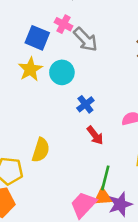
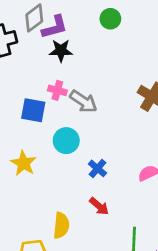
yellow star: (30, 69) -> (23, 163), moved
red arrow: (95, 135) -> (99, 206), moved

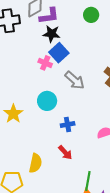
gray arrow: (83, 101) -> (75, 80), moved
blue square: (33, 110) -> (59, 53), moved, turned 30
blue cross: (97, 168) -> (68, 124), turned 32

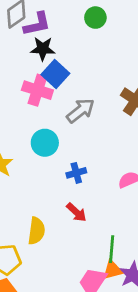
pink cross: (45, 63) -> (37, 90), size x1.5
gray arrow: (75, 80) -> (81, 111), turned -75

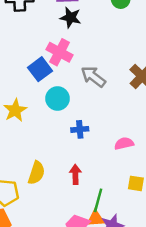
blue square: (55, 74) -> (40, 69), moved
gray arrow: (81, 111) -> (93, 77), turned -115
red arrow: (76, 212) -> (75, 174), moved, turned -144

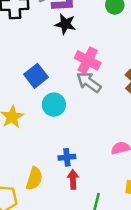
pink cross: (60, 52) -> (88, 60), moved
blue cross: (80, 129) -> (67, 157), moved

